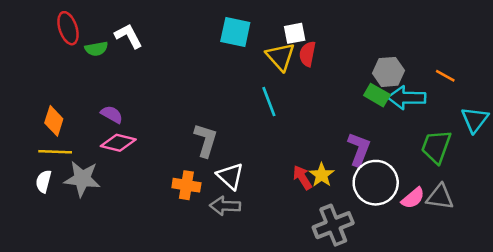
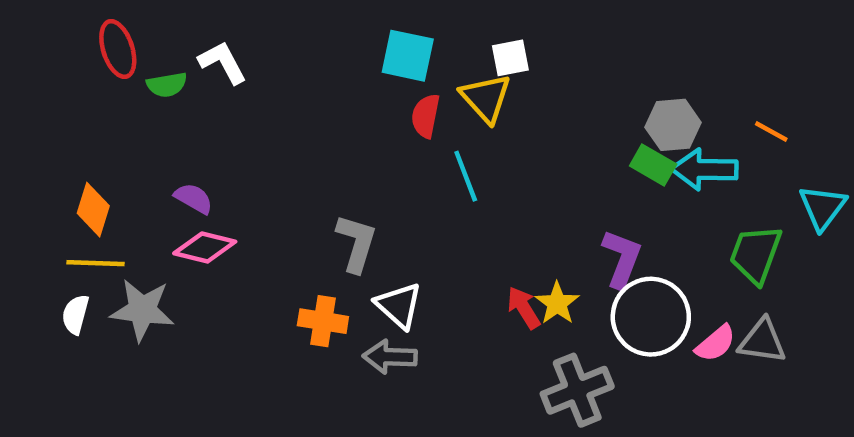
red semicircle: (307, 54) -> (426, 116), moved

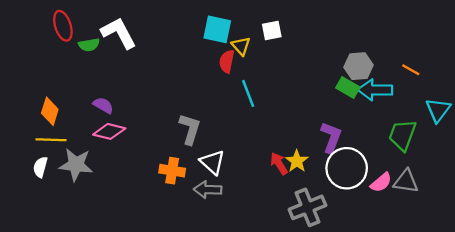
white L-shape: (223, 62) -> (119, 33), size x1.4
yellow triangle: (486, 98) -> (241, 46), moved, size x0.7

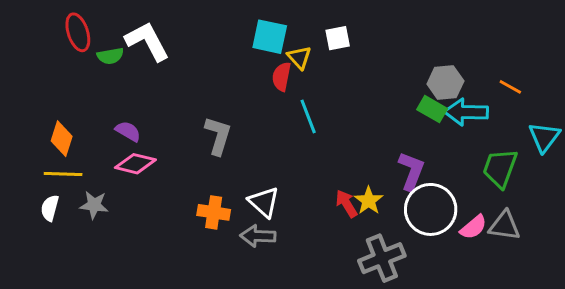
gray L-shape: (190, 129) -> (218, 136), moved
gray star: (76, 165) -> (94, 205), size x0.7

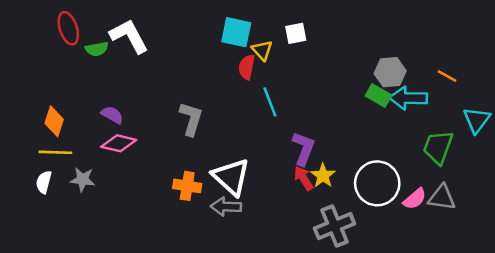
purple L-shape: (411, 171) -> (304, 148), moved
white triangle: (264, 202) -> (231, 177), size x1.4

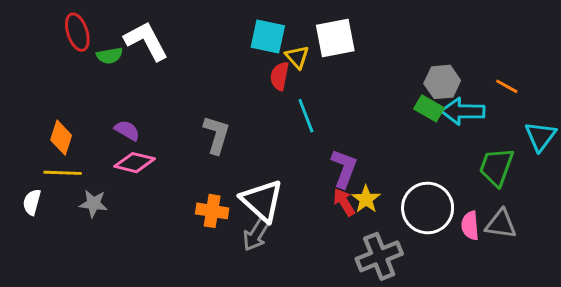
white square: (296, 33) -> (335, 38), size x1.6
white semicircle: (44, 182) -> (32, 202), moved
pink semicircle: (415, 199) -> (470, 226), turned 125
gray arrow: (226, 207) -> (256, 234), turned -60

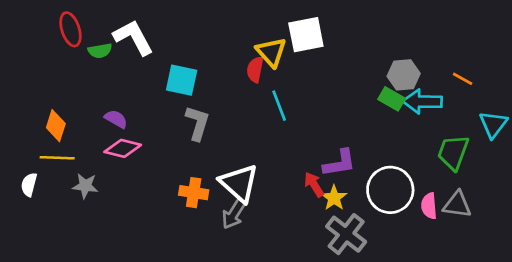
cyan square: (268, 37) -> (182, 80), moved
yellow triangle: (297, 57) -> (271, 52), size x1.4
purple L-shape: (344, 168) -> (339, 163), moved, turned 60
yellow star: (366, 199) -> (334, 198), moved
gray cross: (379, 256) -> (346, 234), turned -30

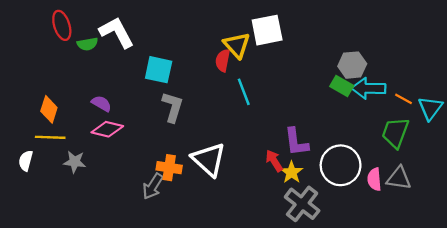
orange line: (463, 79) -> (404, 99), moved
purple L-shape: (339, 163) -> (296, 142), turned 92
gray arrow: (234, 214) -> (153, 186), moved

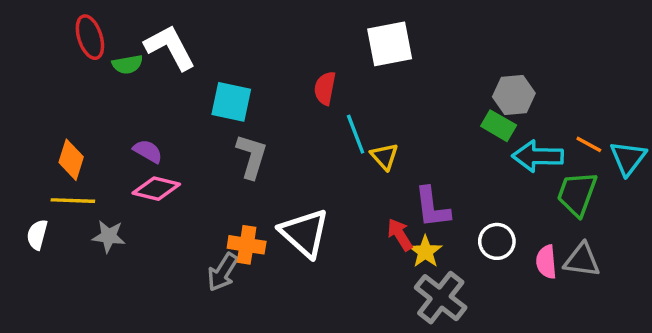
yellow triangle: (237, 45) -> (384, 156), moved, size x0.7
cyan arrow: (369, 88) -> (538, 156), moved
white circle: (341, 165) -> (497, 241), size x0.6

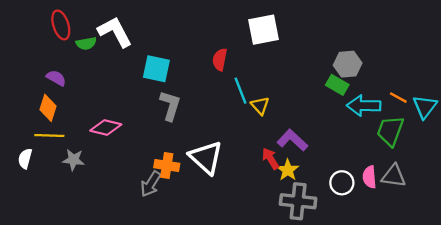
purple semicircle: (148, 151) -> (56, 78), moved
purple L-shape: (432, 207) -> (292, 140), turned 140
white circle: (497, 241) -> (342, 183), moved
gray cross: (441, 298) -> (298, 201), turned -32

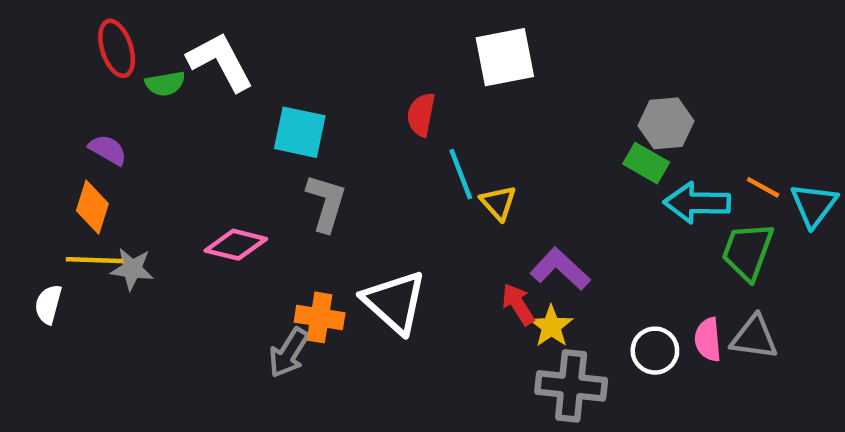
pink diamond: (106, 127) -> (236, 245), moved
gray star: (73, 160) -> (132, 269), moved

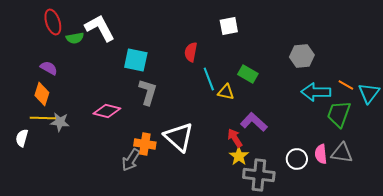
white square: (505, 57) -> (229, 26), size x0.7
green rectangle: (646, 163) -> (248, 74), moved
yellow triangle: (498, 203) -> (226, 92), turned -36
yellow star: (551, 326) -> (239, 156), moved

